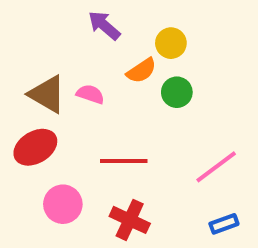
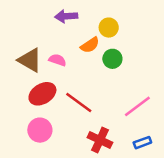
purple arrow: (104, 25) -> (66, 16), turned -45
red ellipse: (35, 147) -> (42, 94), moved
red line: (124, 161) -> (79, 103), turned 36
red cross: (130, 220) -> (100, 140), moved

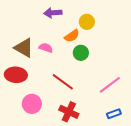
green circle: (112, 59) -> (81, 53), moved
red ellipse: (42, 94) -> (16, 75), moved, turned 35
red cross: (100, 140) -> (69, 112), moved

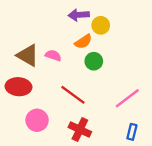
purple arrow: (53, 13) -> (79, 15), moved
blue rectangle: (114, 114) -> (132, 132), turned -56

